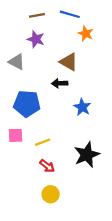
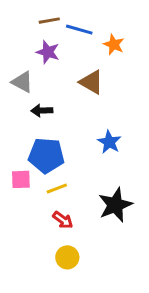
blue line: (70, 14) -> (79, 30), moved
black arrow: (60, 83) -> (42, 111), moved
blue pentagon: (27, 104) -> (46, 155), moved

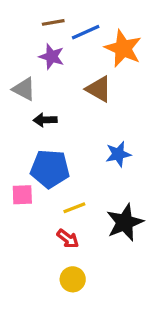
blue line: (79, 30) -> (86, 32), turned -40
orange star: (114, 45) -> (123, 48), size x1.6
blue star: (109, 142) -> (118, 154), turned 30
yellow line: (57, 188) -> (74, 208), moved

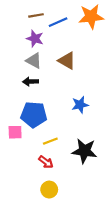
orange star: (123, 48) -> (91, 17), moved, turned -30
gray triangle: (24, 89) -> (34, 61), moved
black star: (125, 222) -> (84, 151), turned 30

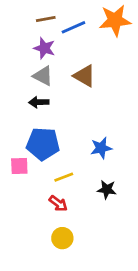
blue star: (80, 105) -> (101, 148), moved
black star: (84, 151) -> (107, 190), size x0.6

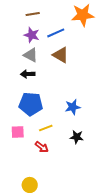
blue line: (73, 27) -> (56, 33), moved
pink square: (19, 166) -> (18, 132), moved
yellow circle: (62, 238) -> (30, 185), moved

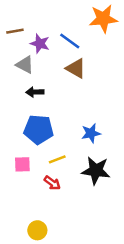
brown line: (33, 14) -> (15, 31), moved
blue line: (56, 33) -> (70, 41), turned 60
gray triangle: (31, 55) -> (25, 65), moved
black star: (77, 137) -> (96, 171), size x1.6

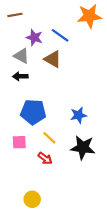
brown line: (15, 31) -> (15, 15), moved
brown triangle: (76, 68) -> (53, 59), moved
black arrow: (35, 92) -> (20, 76), moved
yellow line: (57, 159) -> (49, 138), turned 64

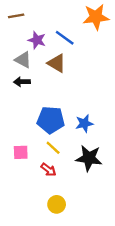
blue pentagon: (33, 112) -> (51, 120), moved
yellow circle: (32, 199) -> (57, 204), moved

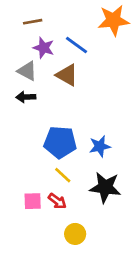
brown line: (16, 16) -> (33, 22), moved
pink square: (21, 152) -> (33, 201), moved
yellow circle: (57, 204) -> (75, 234), moved

